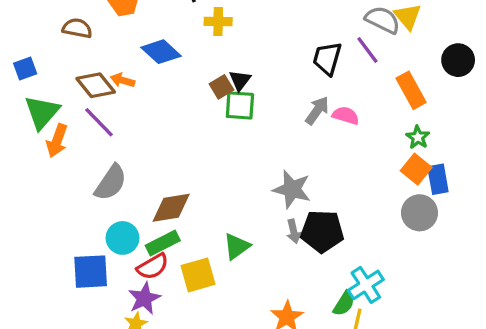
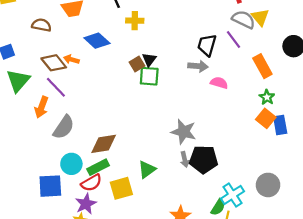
gray arrow: (317, 110) -> (198, 66), moved, turned 60
orange arrow: (57, 141) -> (41, 107), moved
gray circle: (419, 213) -> (268, 185), moved

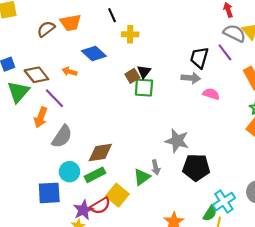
brown semicircle: (41, 25) -> (46, 29), moved, turned -48
brown diamond: (54, 63) -> (36, 75), moved
gray arrow: (185, 159) -> (156, 167), moved
red semicircle: (91, 183) -> (100, 206), moved
yellow square: (121, 188) -> (117, 195), turned -35

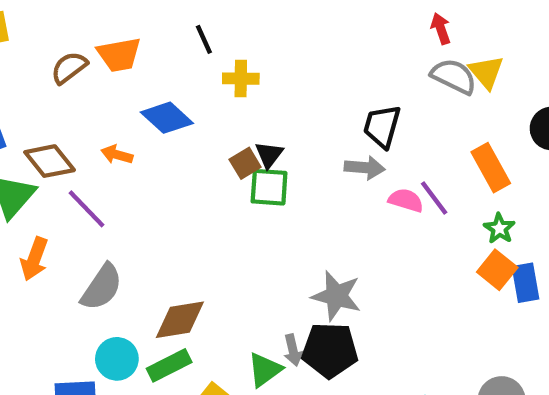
purple line: (225, 52) -> (434, 198), moved
orange arrow: (41, 117) -> (34, 259), moved
black pentagon: (196, 167) -> (330, 350), moved

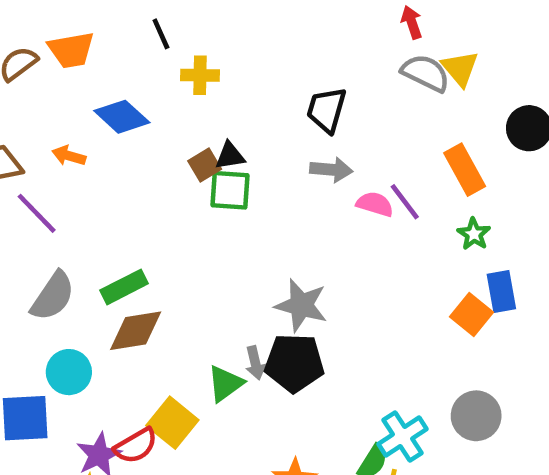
black trapezoid: (382, 126) -> (327, 110), moved
black triangle: (269, 155) -> (230, 156), turned 44
orange square: (497, 270) -> (472, 315), moved
green rectangle: (169, 365) -> (124, 287), moved

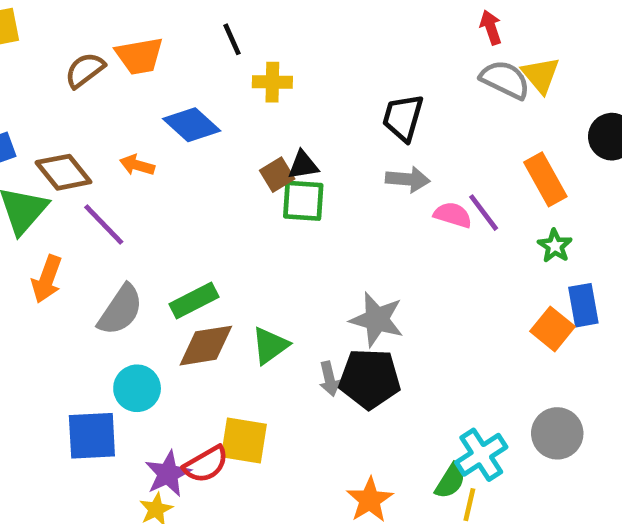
green triangle: (225, 384) -> (270, 346), moved
yellow square: (172, 423) -> (244, 441), turned -30

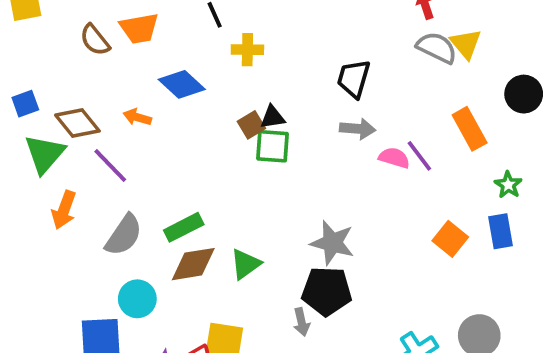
brown semicircle: (85, 70) -> (95, 40), turned -92
green star: (555, 246) -> (508, 185), moved
orange square: (552, 329) -> (450, 239), moved
gray arrow: (329, 379) -> (302, 322), moved

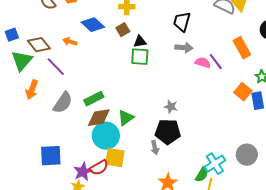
brown square: (251, 125) -> (123, 30), moved
orange square: (450, 239) -> (243, 92), moved
gray star: (332, 243) -> (171, 107), size x0.6
cyan circle: (137, 299) -> (106, 136), moved, size x1.4

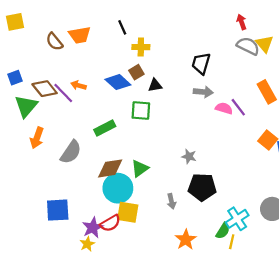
blue diamond: (93, 25) -> (118, 82), moved
green square: (140, 57) -> (141, 110), moved
purple line: (56, 67) -> (63, 93), moved
green rectangle: (94, 99) -> (105, 128), moved
black pentagon: (168, 132) -> (202, 187), moved

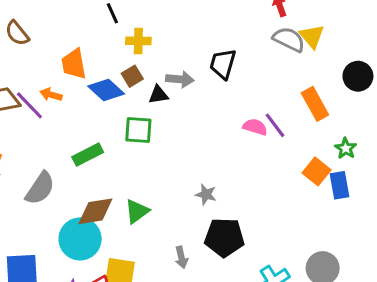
orange trapezoid: (80, 35) -> (74, 64), moved, turned 90
gray arrow: (203, 92) -> (180, 79), moved
cyan circle: (118, 188) -> (80, 239), moved

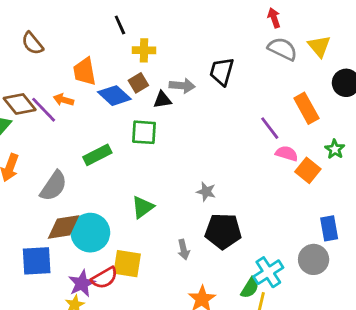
yellow triangle: (312, 36) -> (319, 46), moved
pink semicircle: (255, 127) -> (287, 153), moved
blue rectangle: (340, 185) -> (329, 228), moved
brown diamond: (95, 211) -> (63, 227), moved

